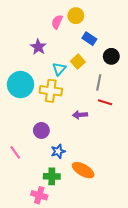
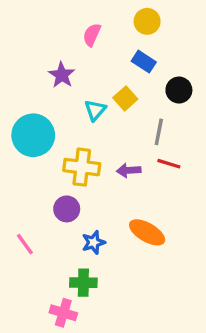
yellow circle: (76, 16) -> (147, 21), moved
yellow cross: (51, 91) -> (82, 167), moved
purple arrow: (80, 115) -> (129, 170), moved
orange ellipse: (83, 170) -> (147, 232), moved

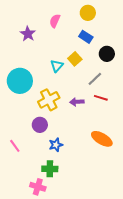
purple star: (62, 75) -> (28, 34), moved
gray line: (159, 132) -> (95, 79), turned 35
yellow cross: (82, 167) -> (49, 100), turned -35
orange ellipse: (147, 232) -> (102, 139), moved

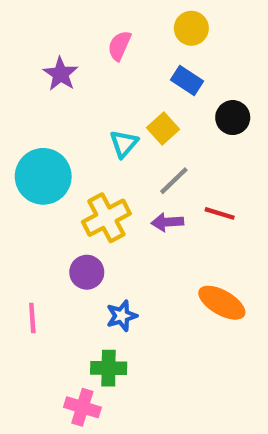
gray line: (95, 79) -> (174, 181), moved
pink line: (15, 146) -> (32, 318), turned 32

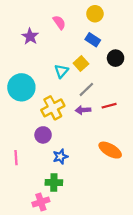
pink semicircle: (119, 46) -> (59, 22), turned 120
red line: (220, 213) -> (109, 106), turned -32
pink cross: (82, 407) -> (41, 202), turned -35

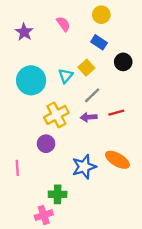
purple star: (30, 36) -> (24, 32), moved
cyan circle: (21, 87) -> (31, 80), moved
blue star: (60, 157) -> (84, 167), moved, size x1.5

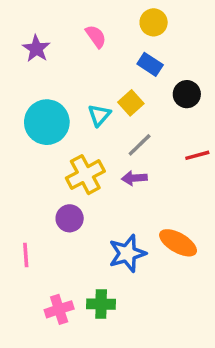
red line: (116, 113) -> (197, 155), moved
green cross: (58, 194) -> (101, 304), moved
pink cross: (44, 215) -> (59, 309), moved

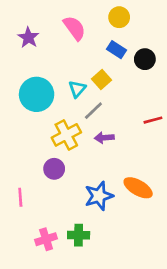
pink semicircle: (96, 36) -> (74, 28), size x1.4
black circle: (187, 94) -> (145, 59), moved
gray line: (140, 145) -> (93, 111), moved

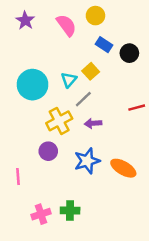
yellow circle: (119, 17) -> (95, 16), moved
purple star: (28, 37) -> (25, 20), moved
blue star: (99, 196) -> (87, 161), moved

